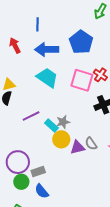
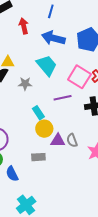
purple line: (31, 116) -> (63, 98), moved
gray star: (63, 122) -> (25, 84), moved
gray rectangle: (38, 172) -> (38, 157), moved

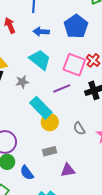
blue arrow: (53, 38) -> (41, 32), size x0.7
cyan rectangle: (38, 113) -> (41, 108), size x1.6
purple triangle: (58, 141) -> (68, 170), moved

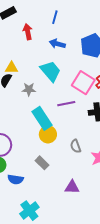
gray rectangle: (50, 151) -> (42, 163), turned 48
purple triangle: (68, 170) -> (72, 187), moved
blue semicircle: (27, 173) -> (16, 179), turned -56

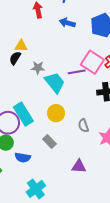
cyan trapezoid: (51, 71) -> (55, 83), moved
purple line: (66, 104) -> (77, 72), moved
cyan rectangle: (42, 118) -> (23, 114), moved

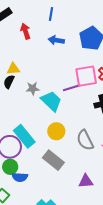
pink square: (92, 62) -> (86, 76), turned -35
gray semicircle: (83, 126) -> (85, 140), size x1.5
gray rectangle: (49, 141) -> (53, 160), size x1.5
blue semicircle: (23, 157) -> (20, 177), moved

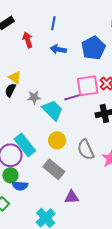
yellow triangle: (13, 69) -> (15, 77), turned 40
purple triangle: (86, 181) -> (72, 197), moved

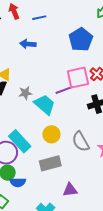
blue line: (53, 23) -> (39, 18), turned 72
red arrow: (28, 40) -> (14, 11), moved
blue arrow: (58, 49) -> (28, 44), moved
gray rectangle: (54, 169) -> (50, 163), turned -50

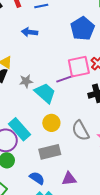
blue semicircle: (18, 182) -> (37, 178), moved, turned -147

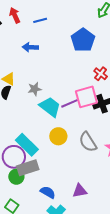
pink square: (79, 67) -> (86, 97), moved
purple line: (65, 79) -> (70, 103), moved
gray star: (26, 81) -> (35, 89), moved
gray rectangle: (50, 152) -> (28, 168), moved

